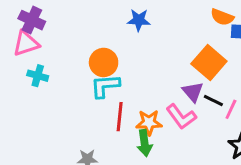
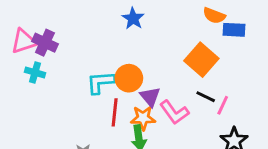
purple cross: (32, 20) -> (45, 43), moved
blue star: (139, 20) -> (133, 18), turned 30
orange circle: (104, 62) -> (129, 78), moved
purple triangle: (193, 92) -> (150, 97), moved

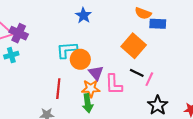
cyan cross: (35, 72) -> (11, 55), turned -32
cyan L-shape: (100, 82) -> (67, 50), moved
red line: (115, 112) -> (58, 89), moved
pink L-shape: (174, 112) -> (114, 84), turned 35

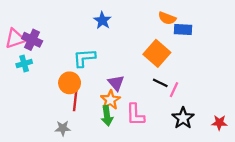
orange circle: (80, 59) -> (70, 83), moved
pink L-shape: (114, 84) -> (135, 115), moved
orange star: (91, 89) -> (110, 100), turned -30

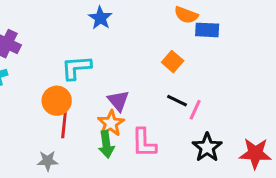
orange square: (157, 53) -> (173, 62), size x0.6
red star: (219, 123) -> (255, 153), size x1.5

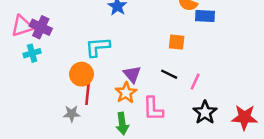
orange square: (173, 62) -> (177, 42), turned -35
black line: (177, 101) -> (169, 74), moved
green arrow: (106, 144) -> (122, 124), moved
gray star: (48, 161) -> (72, 114), moved

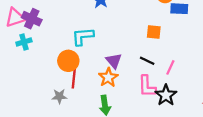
pink L-shape: (153, 109) -> (147, 86), moved
black star: (205, 112) -> (166, 95), moved

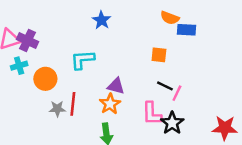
orange circle: (68, 61) -> (45, 79), moved
purple triangle: (114, 61) -> (116, 86), turned -35
black line: (147, 61) -> (165, 86), moved
gray star: (59, 96) -> (57, 109), moved

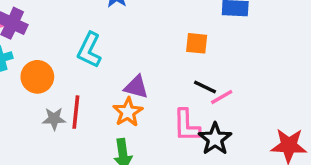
cyan L-shape: (82, 60) -> (89, 50), turned -60
pink line: (177, 93) -> (222, 97), turned 35

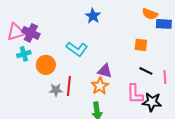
cyan L-shape: (89, 50) -> (77, 49), turned -80
pink line: (222, 97) -> (165, 77), moved, turned -64
black star: (215, 139) -> (152, 102), turned -30

